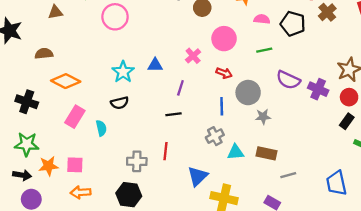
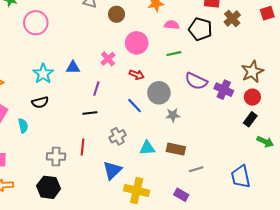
blue line: (222, 106) -> (135, 106), turned -42
gray cross: (215, 136) -> (118, 136), moved

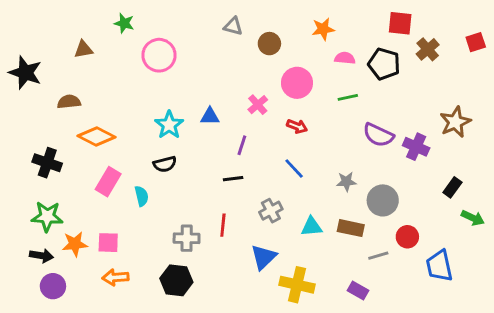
gray circle: (159, 93) -> (383, 200), moved
red circle: (252, 97) -> (407, 237), moved

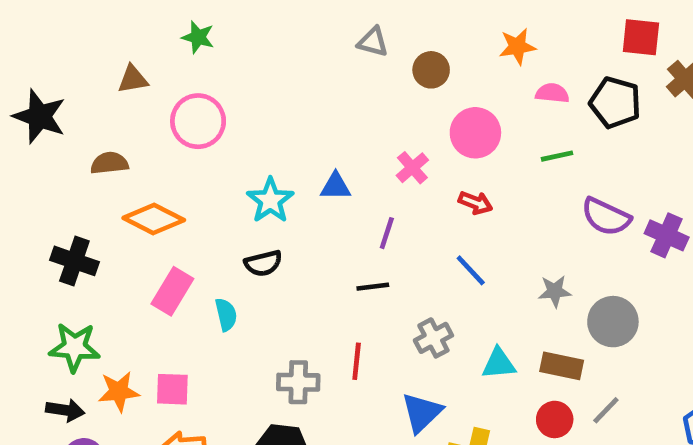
pink circle: (159, 55) -> (198, 121), moved
red circle: (407, 237) -> (555, 419), moved
gray line: (378, 256) -> (606, 410), turned -30

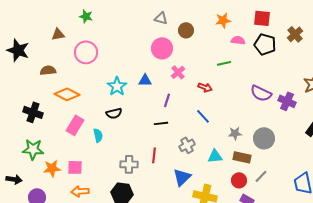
red square: (641, 37) -> (262, 18), moved
pink circle: (475, 133) -> (162, 48), moved
green line: (557, 156) -> (224, 63), moved
gray star: (555, 291) -> (235, 133), moved
black arrow: (65, 410) -> (14, 179), moved

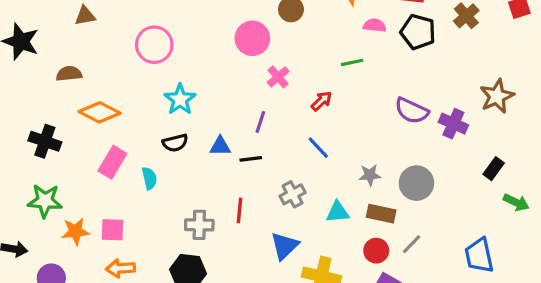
pink circle: (86, 52) -> (154, 45), moved
blue triangle: (145, 80) -> (220, 146), moved
red arrow: (205, 87) -> (322, 101), turned -64

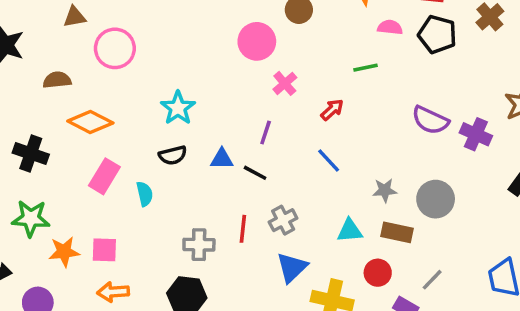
pink circle: (154, 45) -> (115, 48), moved
black line: (251, 159) -> (255, 173), turned 35
gray cross: (293, 194) -> (283, 220), moved
gray line: (412, 244) -> (432, 280), moved
red circle: (376, 251) -> (378, 273), moved

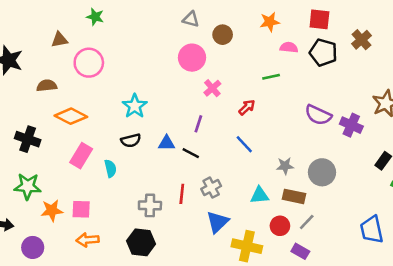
gray line: (432, 280) -> (307, 222), moved

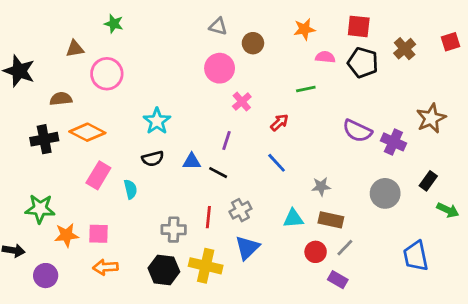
black cross: (28, 139) -> (44, 139), moved, turned -30
gray circle: (322, 172) -> (385, 193), moved
yellow cross: (247, 246) -> (206, 266), moved

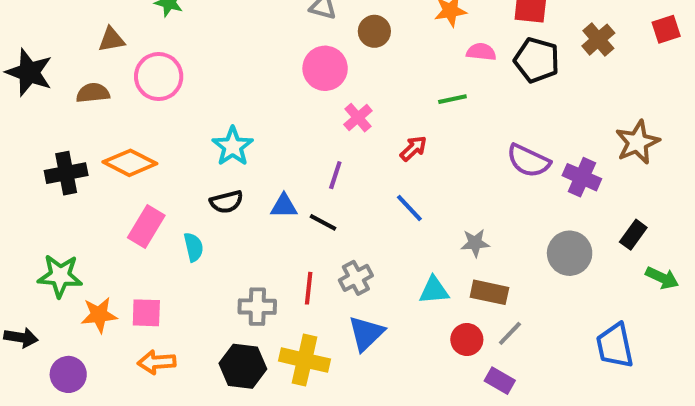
brown semicircle: (61, 99) -> (93, 93), moved

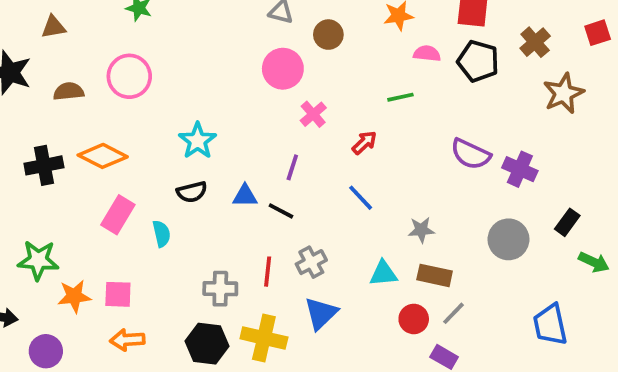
brown triangle: (111, 40) -> (53, 27), moved
brown star: (637, 142) -> (563, 93), moved

